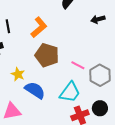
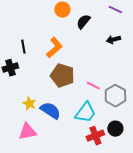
yellow star: (18, 74) -> (29, 104), moved

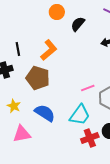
brown pentagon: (62, 76) -> (38, 78), moved
pink line: (93, 86) -> (88, 88), turned -48
yellow star: (29, 104) -> (14, 106), moved

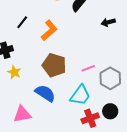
black line: (18, 49) -> (22, 22), moved, turned 48
brown pentagon: (38, 78) -> (54, 65), moved
yellow star: (14, 106) -> (14, 72), moved

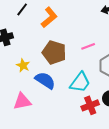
pink line: (88, 68) -> (88, 46), moved
yellow star: (14, 72) -> (23, 65), moved

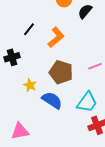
pink triangle: (22, 101) -> (20, 131), moved

